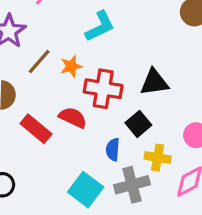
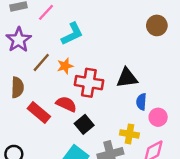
cyan L-shape: (100, 26) -> (72, 34), moved
black square: (138, 124) -> (84, 124), moved
blue semicircle: (113, 150) -> (141, 102), moved

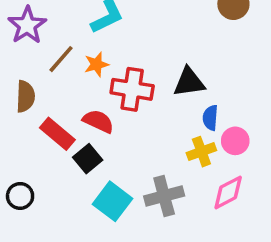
black square: (84, 124) -> (88, 159), moved
yellow cross: (129, 134) -> (201, 152), moved, turned -30

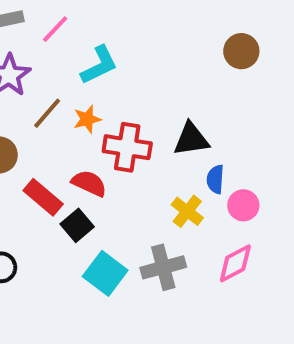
yellow cross: (201, 152) -> (187, 211), moved, turned -32

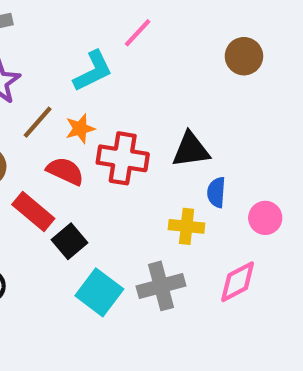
pink line: (55, 29) -> (138, 33), moved
red semicircle: (89, 183) -> (65, 171), moved
pink circle: (243, 205) -> (265, 218), moved
yellow cross: (187, 211) -> (187, 226), turned -32

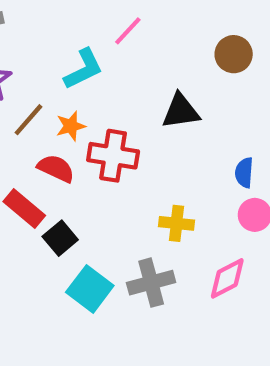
black triangle: (191, 150) -> (181, 111), moved
blue semicircle: (216, 192) -> (244, 173), moved

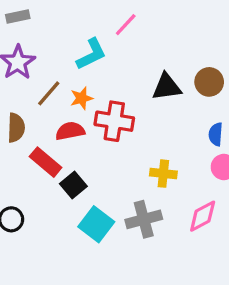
brown circle: (234, 54) -> (209, 82), moved
red semicircle: (56, 168) -> (70, 131), turned -36

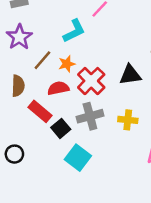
black triangle: (167, 87) -> (130, 75), moved
red cross: (114, 121) -> (91, 81), turned 36
gray cross: (144, 219) -> (90, 116), moved

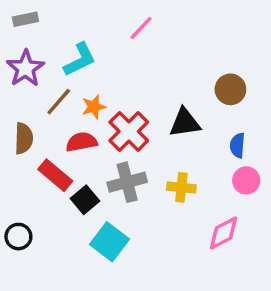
cyan L-shape: (74, 31) -> (80, 60), moved

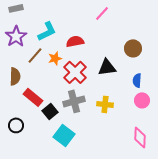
pink line: (141, 28) -> (102, 13), moved
red semicircle: (82, 142) -> (75, 41), moved
pink diamond: (223, 233) -> (140, 137), moved, turned -60
black circle: (18, 237) -> (16, 125), moved

